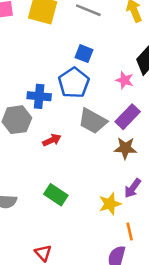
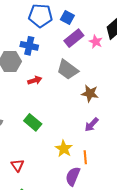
blue pentagon: (74, 83) -> (40, 16), moved, turned 30
purple rectangle: (128, 117) -> (74, 38), moved
yellow star: (110, 204) -> (64, 149), moved, turned -30

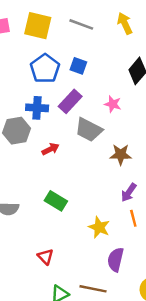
blue pentagon: (40, 16) -> (45, 69), turned -30
purple rectangle: (74, 38) -> (70, 101), moved
pink star: (96, 42) -> (113, 104), moved
orange line: (85, 157) -> (133, 218), moved

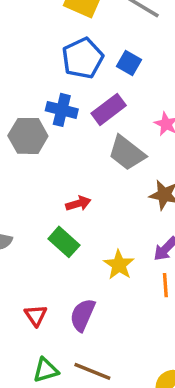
red arrow: (50, 149) -> (78, 203), moved
yellow star: (99, 227) -> (119, 265), moved
purple semicircle: (116, 260) -> (83, 315), moved

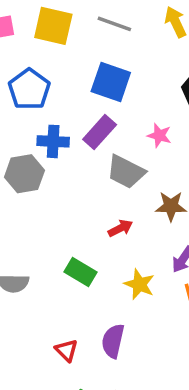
blue pentagon: (83, 58) -> (29, 89), moved
blue square: (129, 63) -> (111, 82), size x1.6
red arrow: (78, 203) -> (120, 228), moved

